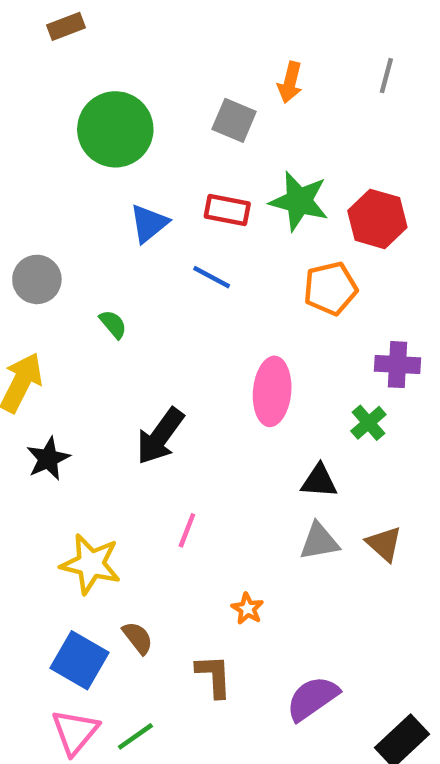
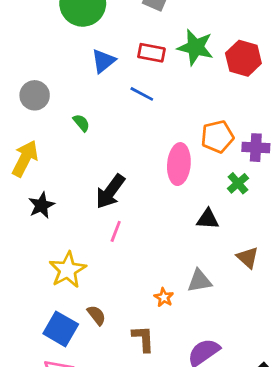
orange pentagon: (330, 288) -> (217, 137), moved
pink line: (187, 530) -> (116, 231), moved
gray triangle: (319, 542) -> (200, 281), moved
yellow star: (91, 564) -> (68, 270), turned 30

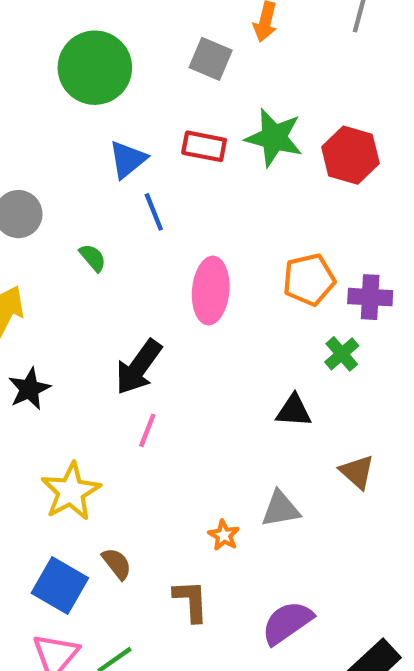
blue line: (142, 94) -> (154, 212), moved, turned 40
pink ellipse: (179, 164) -> (211, 291), moved

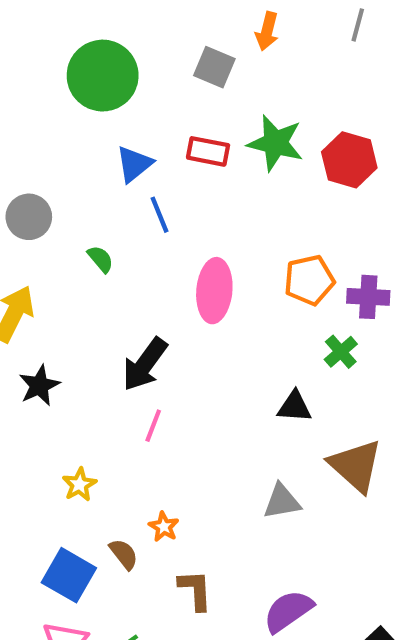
brown triangle: (357, 472) -> (356, 466), size x1.6
yellow star: (71, 492) -> (79, 485), size x0.6
orange star: (224, 535) -> (164, 527), moved

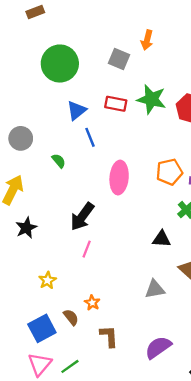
blue square: (69, 575) -> (42, 328), turned 32

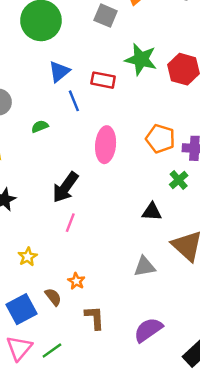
red rectangle: (116, 104) -> (103, 80), moved
green semicircle: (59, 161) -> (40, 126), turned -72
orange pentagon: (169, 172) -> (160, 139), turned 30

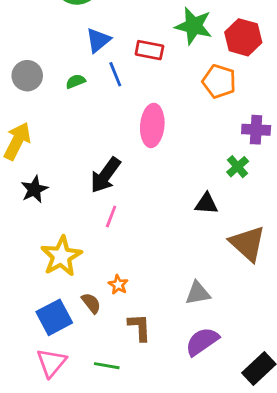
green semicircle: (40, 126) -> (76, 81), moved
orange pentagon: (160, 139) -> (219, 81), moved
yellow star: (28, 257) -> (61, 256), size x1.8
gray triangle: (145, 266) -> (198, 293), moved
green line: (52, 351) -> (107, 366), moved, turned 45

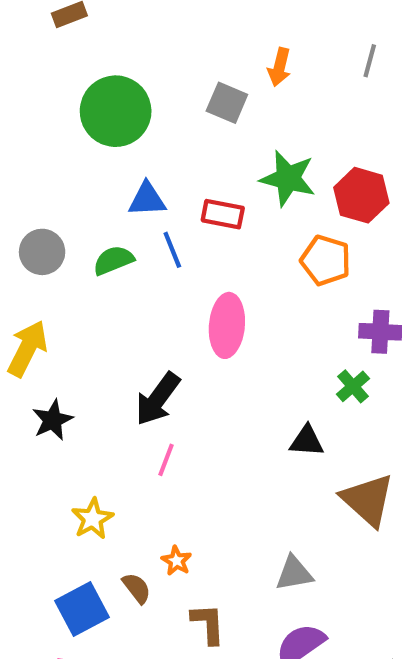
blue triangle: (98, 40) -> (147, 199), turned 36
green semicircle: (76, 81) -> (113, 260), size x1.4
yellow star: (61, 256) -> (92, 519), size x0.7

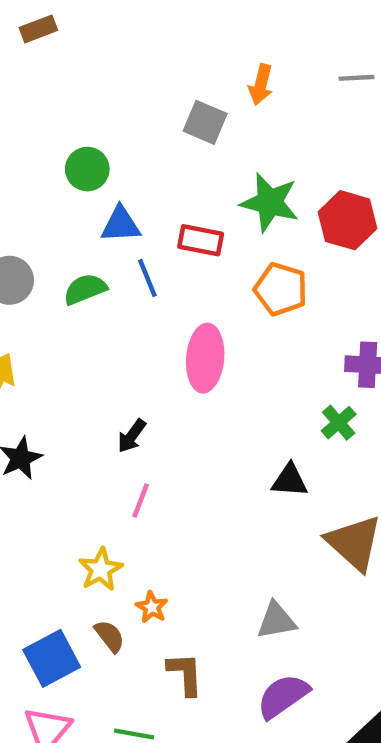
gray line: (370, 61) -> (356, 78), turned 72
green circle: (116, 111) -> (87, 169), moved, size x0.6
orange pentagon: (326, 260) -> (281, 289), moved
black arrow: (158, 399) -> (132, 436), size x0.6
yellow star: (92, 519) -> (101, 569), moved

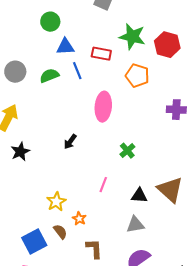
green cross: (339, 423) -> (127, 151), moved
black triangle: (290, 480) -> (139, 196), moved
pink line: (141, 500) -> (103, 185), moved

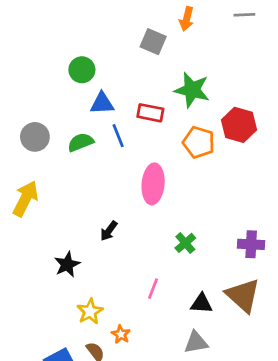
red hexagon: (167, 45) -> (239, 125), moved
purple cross: (176, 110) -> (251, 244), moved
black star: (20, 152) -> (67, 264), moved

